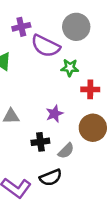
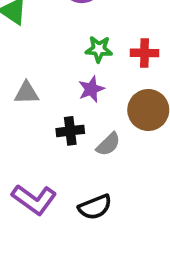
green star: (70, 68) -> (99, 49), moved
black semicircle: (51, 178) -> (95, 207), moved

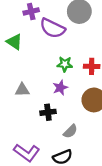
gray semicircle: (108, 144) -> (70, 131), moved

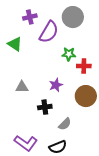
purple semicircle: (52, 28) -> (49, 32), turned -85
green star: (65, 64) -> (69, 54), moved

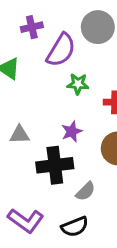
green star: (69, 54) -> (78, 84), moved
black cross: (45, 107) -> (55, 165), size x1.6

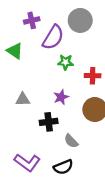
black cross: (55, 165) -> (49, 122), size x0.7
gray semicircle: (86, 191) -> (71, 141), turned 91

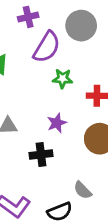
purple cross: (32, 20) -> (28, 17), moved
gray semicircle: (71, 141) -> (83, 190), moved

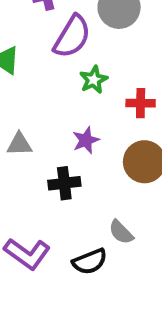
green star: (63, 79) -> (94, 80), turned -30

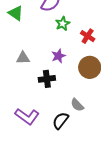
red cross: (141, 103) -> (88, 36), turned 32
black semicircle: (90, 261) -> (60, 121), turned 150

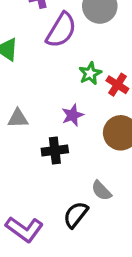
green star: (63, 24) -> (90, 73), moved
purple L-shape: (27, 116) -> (24, 229), moved

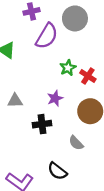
gray semicircle: (101, 191) -> (76, 143), moved
black semicircle: (76, 215) -> (57, 171), turned -90

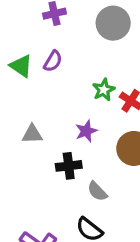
purple semicircle: (47, 36) -> (53, 61), moved, size x0.6
gray semicircle: (76, 143) -> (97, 191), moved

